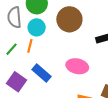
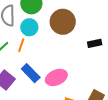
pink ellipse: (77, 66) -> (56, 77), moved, turned -40

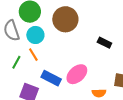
black rectangle: (95, 43) -> (104, 43), moved, turned 56
orange line: (21, 45) -> (33, 55), turned -32

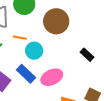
cyan circle: (35, 35) -> (34, 51), moved
orange line: (33, 55) -> (20, 38), moved, turned -64

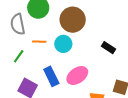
cyan circle: (34, 51) -> (63, 44), moved
blue rectangle: (26, 74) -> (51, 76), turned 30

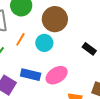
orange line: (39, 42) -> (20, 39), turned -64
blue rectangle: (51, 76) -> (31, 75), turned -54

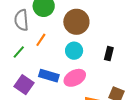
cyan circle: (44, 43) -> (74, 51), moved
black rectangle: (89, 49) -> (109, 54), turned 64

